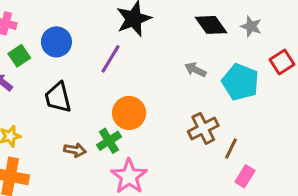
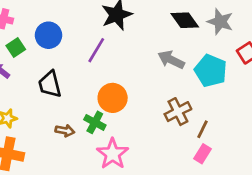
gray star: (251, 26) -> (220, 22), size x1.4
gray arrow: (195, 70) -> (171, 60), size x1.4
green cross: (109, 141) -> (95, 122), turned -30
pink rectangle: (245, 176) -> (202, 154), moved

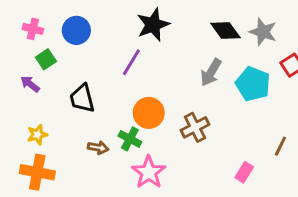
blue circle: (48, 35) -> (76, 30), moved
gray arrow: (171, 60) -> (211, 72), turned -85
brown cross: (178, 112) -> (195, 127), moved
brown line: (202, 129) -> (280, 146), moved

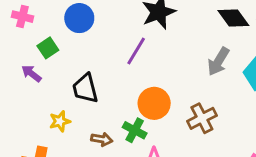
pink cross: (33, 29) -> (22, 17), moved
yellow star: (37, 135) -> (60, 121), moved

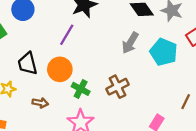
orange circle: (154, 103) -> (60, 69), moved
green cross: (135, 130) -> (81, 89), moved

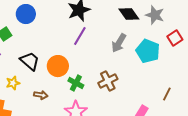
purple line: (67, 35) -> (80, 36), moved
black trapezoid: (28, 64) -> (30, 61), turned 145

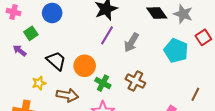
gray arrow: (119, 43) -> (131, 42), moved
brown cross: (108, 81) -> (135, 81), turned -36
brown arrow: (41, 95) -> (67, 95), size x1.5

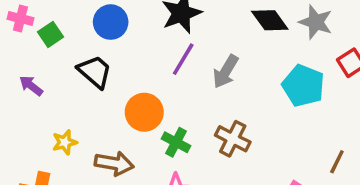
blue circle: (52, 13) -> (111, 22), moved
green square: (31, 33) -> (51, 34), moved
black trapezoid: (56, 61) -> (95, 72), moved

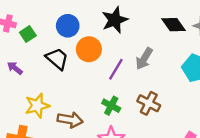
purple line: (183, 59) -> (116, 69), moved
orange circle: (144, 112) -> (89, 49), moved
yellow star: (65, 142) -> (37, 106), size x1.5

